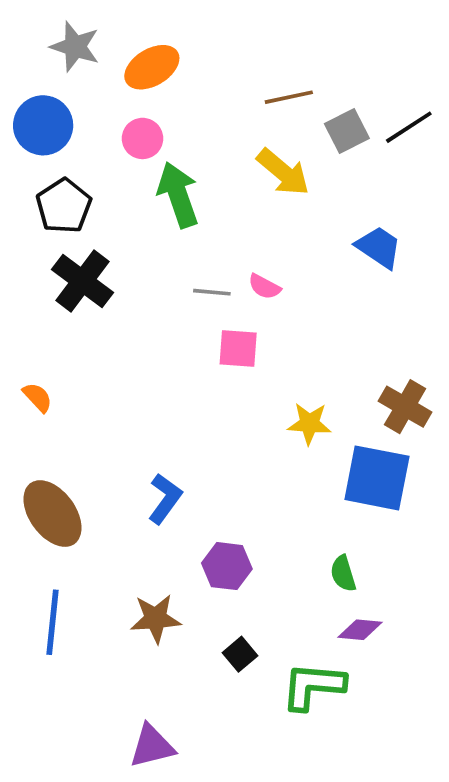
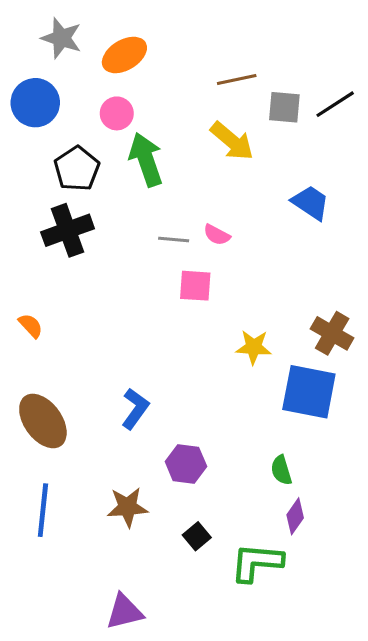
gray square: (347, 131) -> (284, 107), turned 32
black pentagon: (64, 206) -> (77, 169), moved
black cross: (82, 281) -> (68, 230), turned 33
purple diamond: (360, 630) -> (295, 516), turned -60

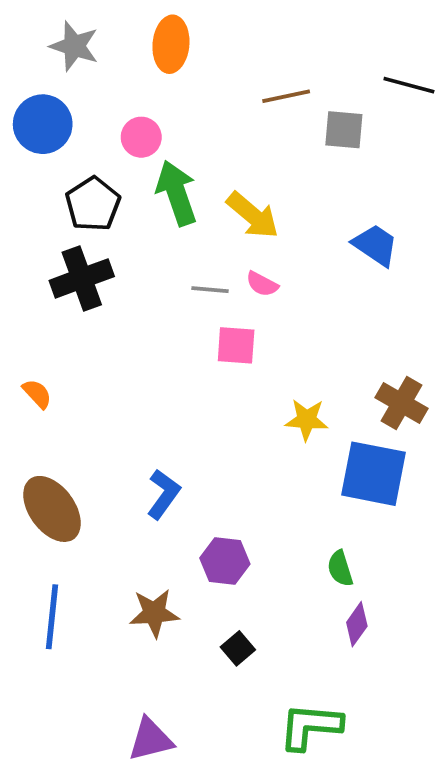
orange ellipse: (124, 55) -> (171, 44), moved, turned -54
black line: (335, 104) -> (409, 85), moved, turned 48
yellow arrow: (232, 141) -> (253, 215), moved
green L-shape: (257, 562) -> (310, 726), moved

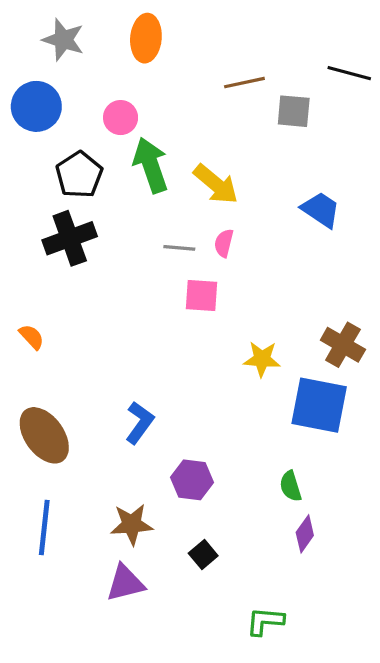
pink semicircle: (262, 284) -> (224, 243), turned 76
green L-shape: (310, 726) -> (265, 621), size x0.7
purple triangle: (151, 739) -> (125, 583), moved

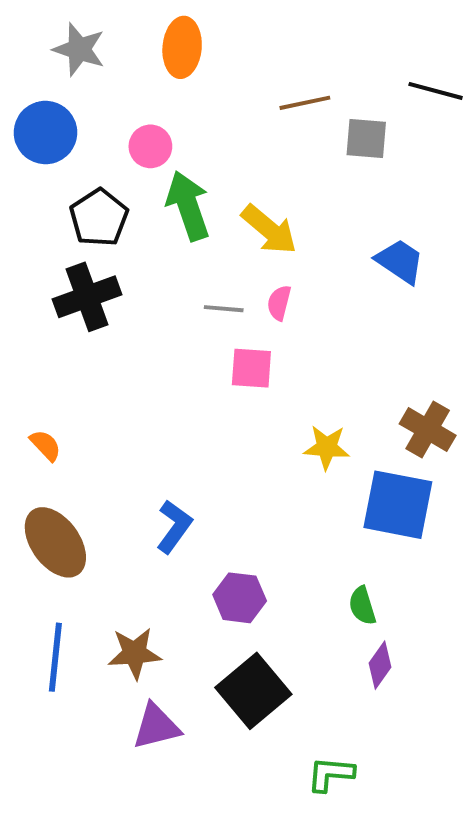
orange semicircle: (32, 337) -> (45, 445), moved
brown star: (132, 524) -> (135, 653), moved
black square: (203, 554) -> (253, 691), size x2.0

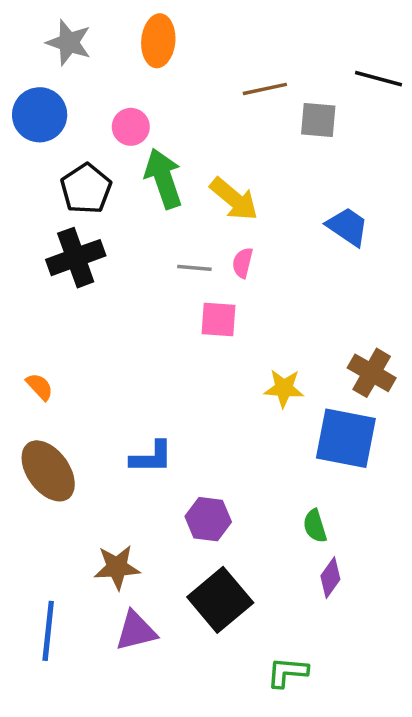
blue L-shape: (174, 527) -> (151, 457), turned 54
blue line: (55, 657) -> (48, 631), moved

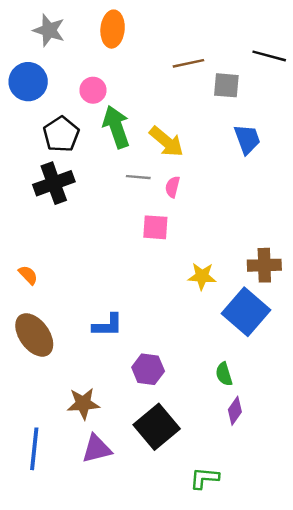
blue trapezoid: (348, 227) -> (247, 139), moved, turned 36
gray line: (194, 268) -> (138, 177), moved
brown cross: (372, 373) -> (264, 265), turned -32
blue square: (346, 438) -> (246, 312), turned 30

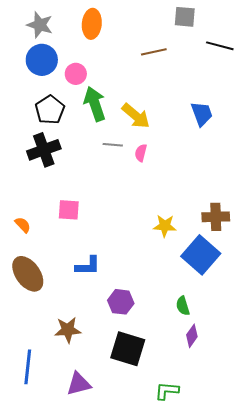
blue circle: (28, 82) -> (42, 60), moved
gray square: (226, 85) -> (185, 17), moved
pink square: (155, 227) -> (69, 210), moved
black square: (157, 427) -> (128, 349), turned -33
purple triangle: (97, 449) -> (79, 384), moved

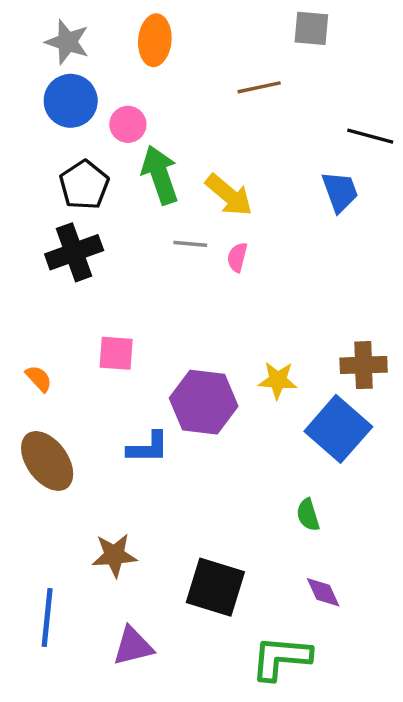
black line: (220, 46) -> (370, 136), moved
purple hexagon: (121, 302) -> (204, 402), moved, size x1.5
purple diamond: (192, 336) -> (323, 592), moved, turned -60
green L-shape: (167, 391) -> (281, 658), size x1.5

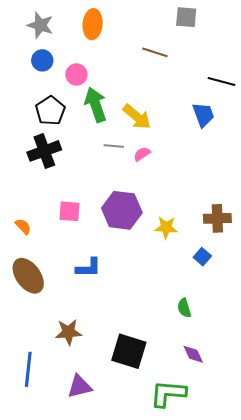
brown line: (259, 87) -> (155, 52), turned 30
blue circle: (71, 101) -> (42, 60), size x0.7
pink semicircle: (237, 257) -> (142, 154), turned 42
purple hexagon: (204, 402) -> (122, 210), moved
blue square: (338, 429) -> (202, 257), size x0.5

